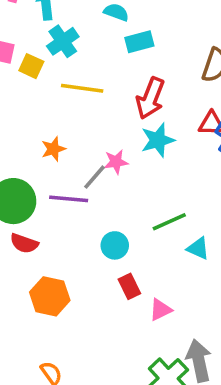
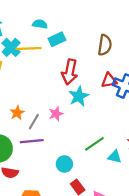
yellow line: (82, 88) -> (28, 49), moved
gray line: (94, 177) -> (34, 122), moved

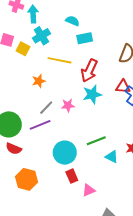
yellow line: (28, 49) -> (60, 60), moved
orange star: (17, 113) -> (39, 81), moved
purple line: (32, 141) -> (40, 125), turned -30
cyan circle: (64, 164) -> (65, 153), size x1.5

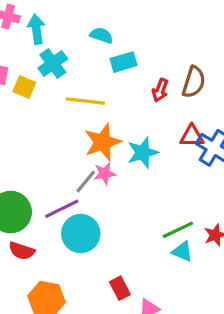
red arrow: (89, 71) -> (160, 90), moved, size x0.6
orange star: (39, 81) -> (103, 142), moved, size x1.6
gray line: (46, 108) -> (86, 182), moved
green line: (96, 141) -> (178, 230), moved
cyan circle: (65, 153) -> (81, 234), moved

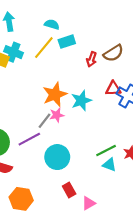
cyan cross: (53, 63) -> (13, 52), moved, turned -30
brown semicircle: (194, 82) -> (113, 53), turned 42
yellow line: (85, 101) -> (44, 48), moved, turned -55
cyan circle: (81, 234) -> (57, 157), moved

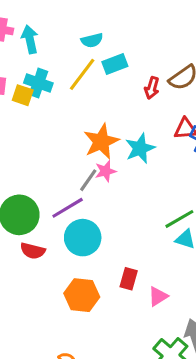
cyan semicircle: (52, 24) -> (92, 40), turned 152
cyan circle: (57, 157) -> (83, 238), moved
red rectangle: (69, 190) -> (129, 279), turned 48
orange hexagon: (21, 199) -> (82, 295), moved

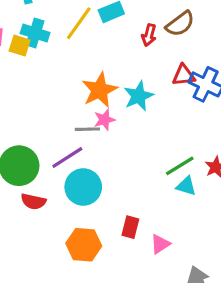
gray line: (88, 180) -> (87, 129), turned 55

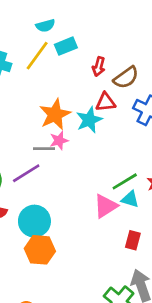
brown semicircle: (180, 24) -> (126, 78), moved
red triangle: (184, 75) -> (106, 102), moved
cyan circle: (83, 187) -> (34, 221), moved
red rectangle: (130, 227) -> (133, 240), moved
pink triangle: (160, 244) -> (106, 206), moved, size x1.4

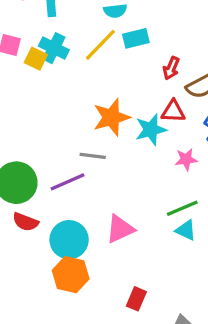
pink star: (59, 140) -> (186, 159), moved
pink triangle: (106, 206) -> (120, 229), moved
red rectangle: (133, 240) -> (136, 299), moved

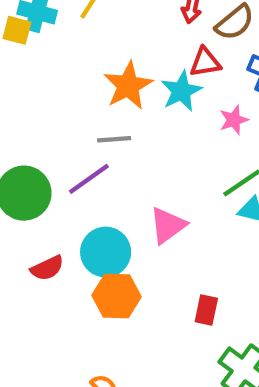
red semicircle: (25, 222) -> (47, 268), moved, turned -35

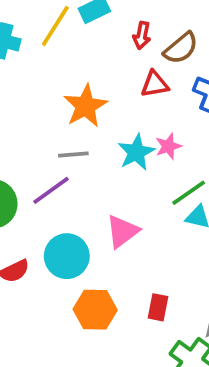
cyan star: (181, 91) -> (136, 152), moved
pink star: (234, 120) -> (168, 146), moved
orange hexagon: (117, 296) -> (95, 310), moved

